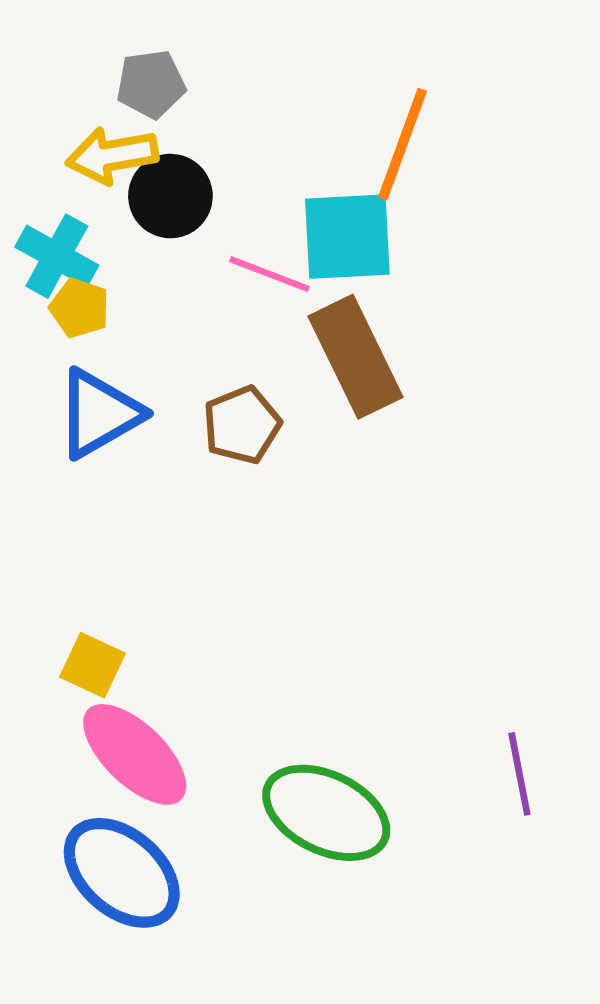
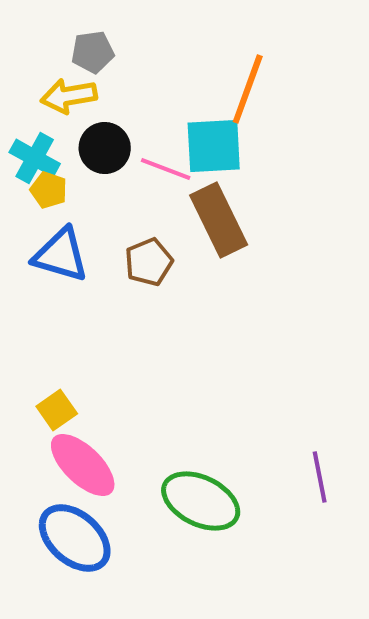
black circle: (170, 196) -> (105, 148), moved
blue triangle: (99, 414) -> (61, 255), turned 46
yellow square: (93, 665) -> (57, 410), turned 30

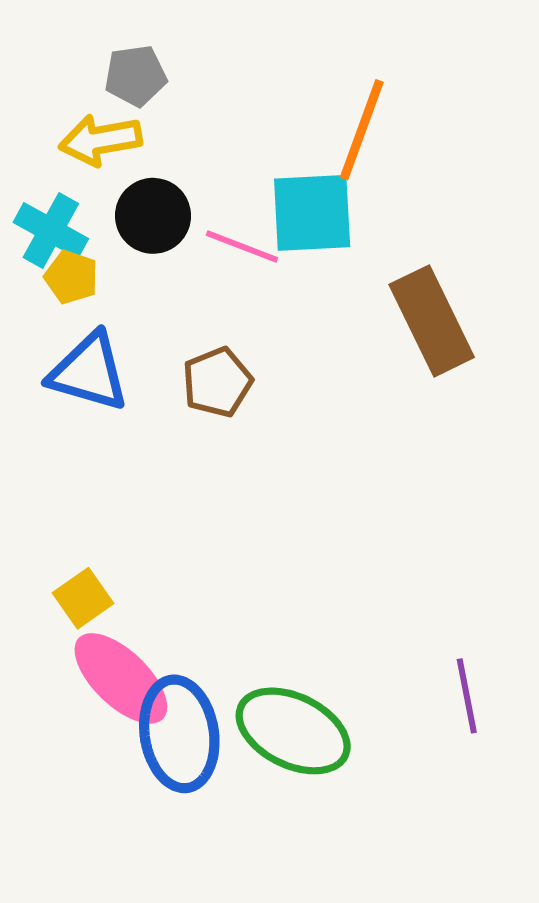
brown rectangle: (219, 220) -> (432, 321), moved
blue ellipse: (75, 538) -> (179, 734), moved, turned 40

